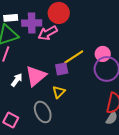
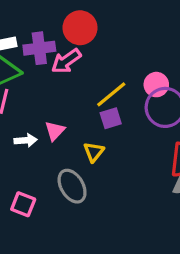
purple square: (62, 69) -> (111, 118), moved
pink triangle: (36, 76) -> (55, 131), size x0.6
white arrow: (17, 80) -> (26, 140), turned 56

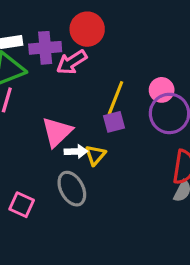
yellow line: (111, 94) -> (116, 98), turned -32
pink triangle: (55, 131) -> (57, 132), size x1.5
white arrow: (26, 140) -> (76, 152), moved

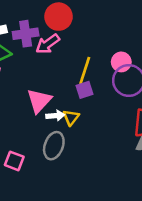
gray ellipse: (72, 189) -> (54, 146), turned 52

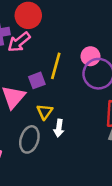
purple square: (85, 90) -> (37, 80), moved
white arrow: (55, 116) -> (59, 128), moved, turned 105

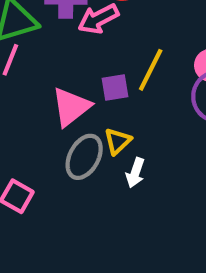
gray ellipse: (29, 139) -> (84, 157), moved

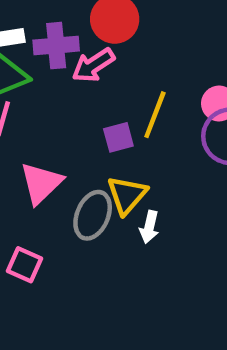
pink triangle: (71, 107) -> (41, 183), moved
yellow triangle: (118, 141) -> (127, 195), size x1.4

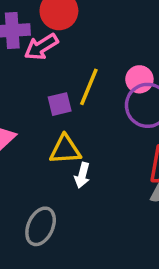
yellow triangle: (127, 195) -> (65, 150), turned 44
gray ellipse: (93, 215) -> (41, 226), moved

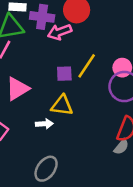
white arrow: (82, 175) -> (44, 124), moved, turned -119
gray ellipse: (41, 226) -> (46, 169), moved

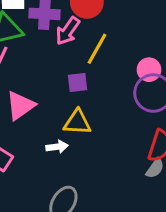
pink arrow: (60, 32) -> (68, 31), turned -30
yellow line: (87, 66) -> (97, 49), moved

